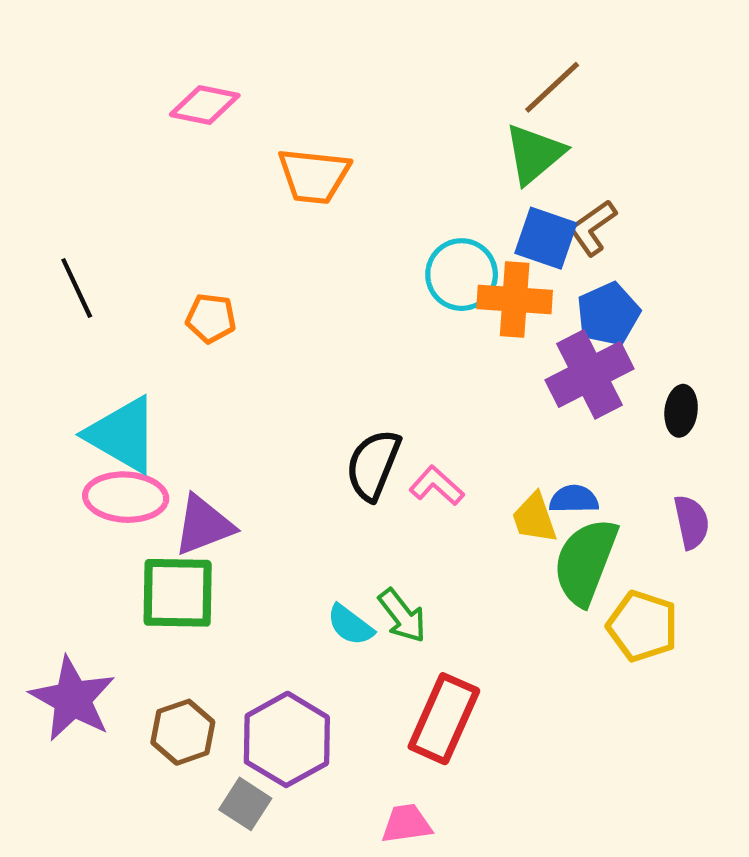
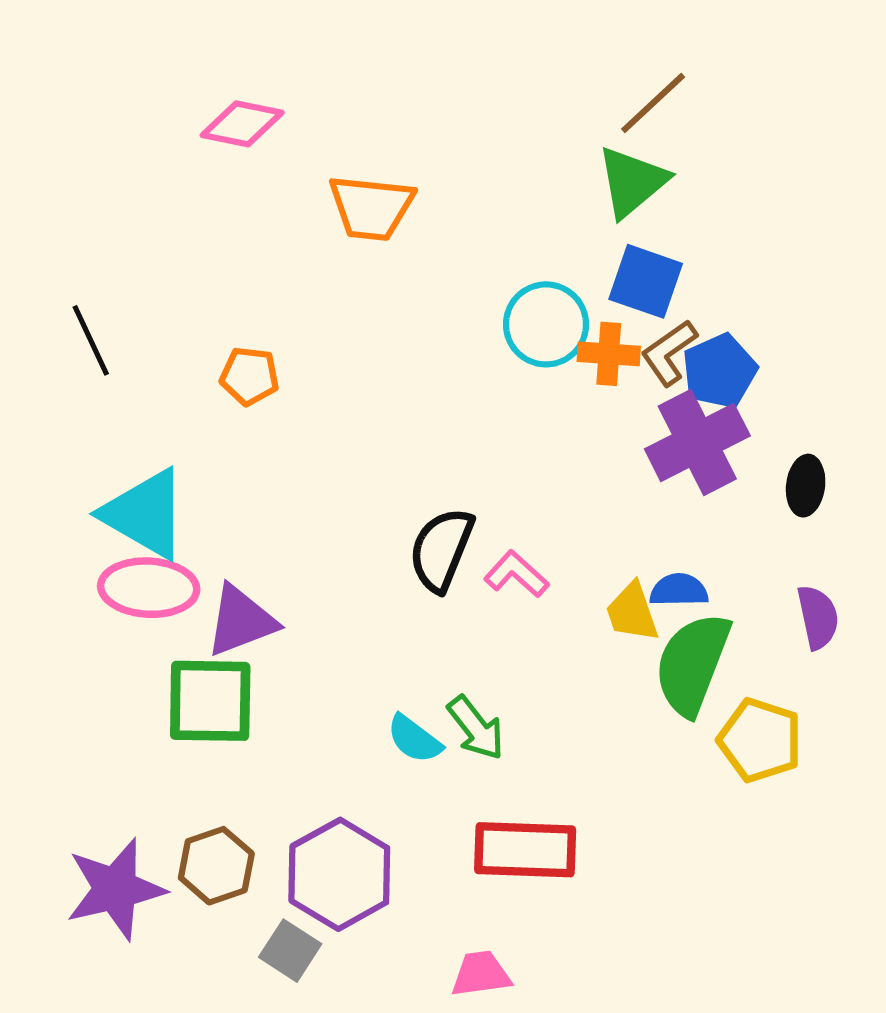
brown L-shape: (593, 228) -> (669, 353), moved
orange cross: (515, 299) -> (609, 354), size x0.7
purple star: (73, 699) -> (115, 889), moved, turned 30
red rectangle: (444, 719) -> (525, 850), turned 68

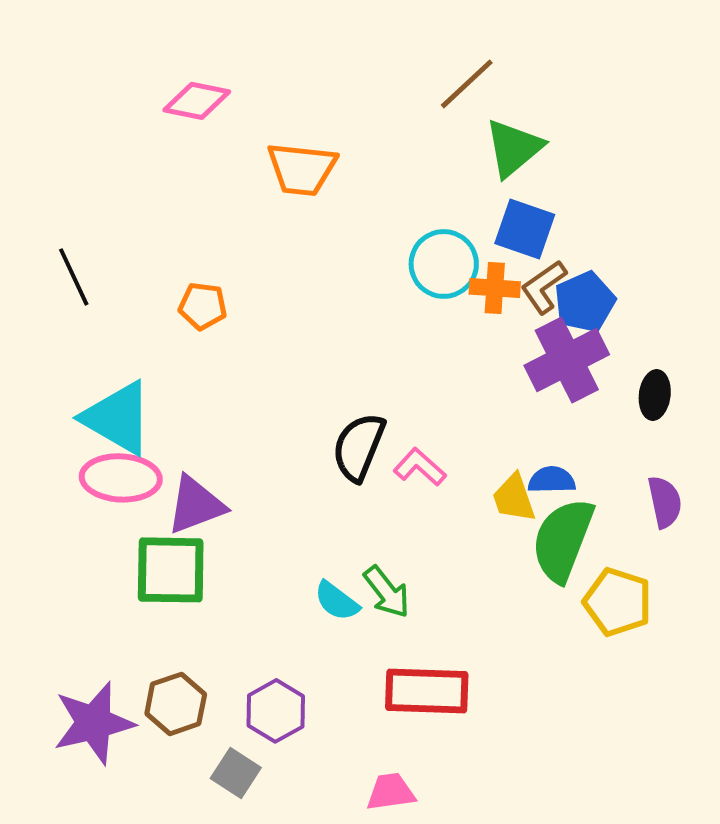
brown line: (653, 103) -> (467, 84), moved
purple hexagon: (339, 874) -> (276, 711), size x0.7

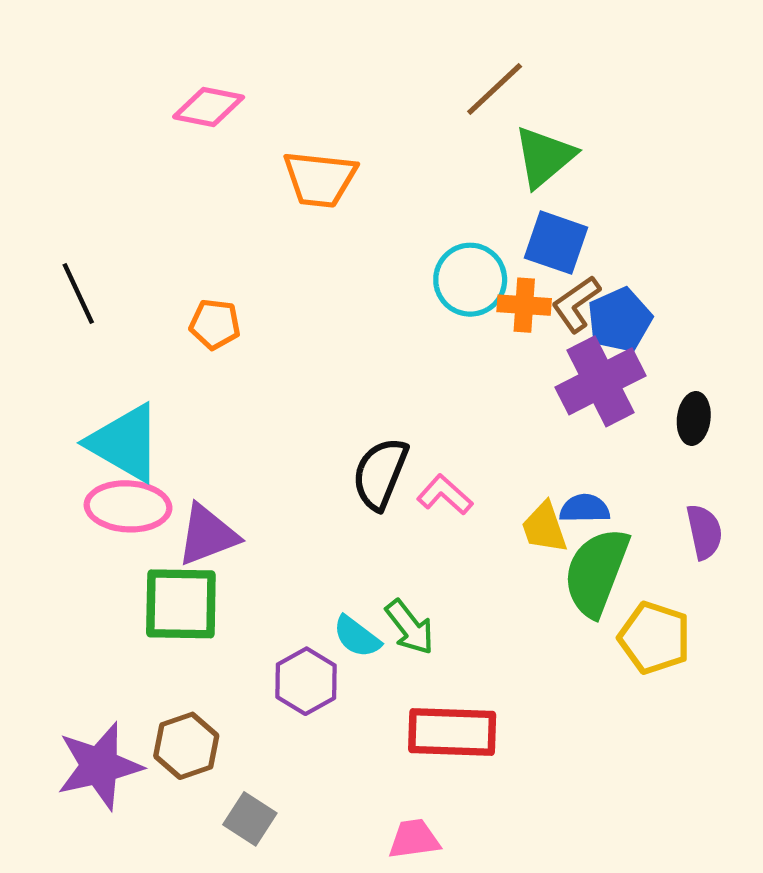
purple hexagon: (276, 711) -> (306, 681), moved

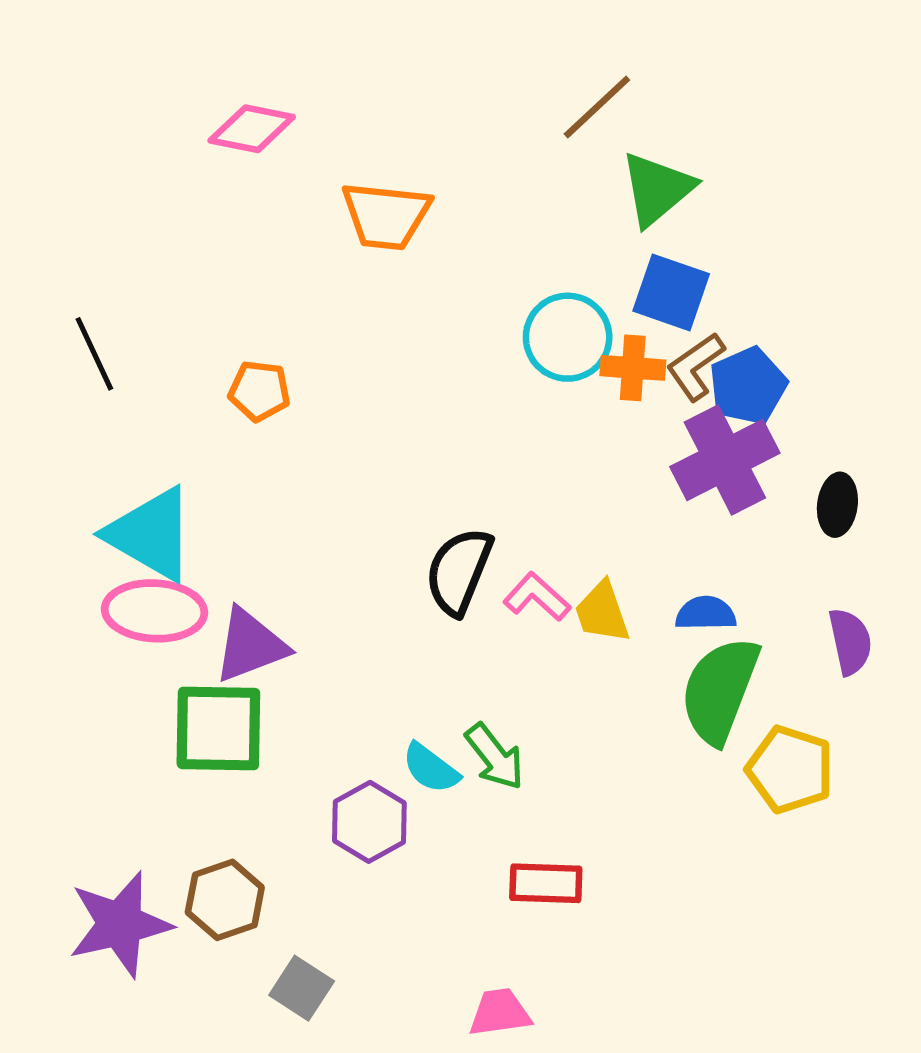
yellow trapezoid: (544, 528) -> (602, 612), moved
red rectangle: (452, 732) -> (546, 883), size x0.7

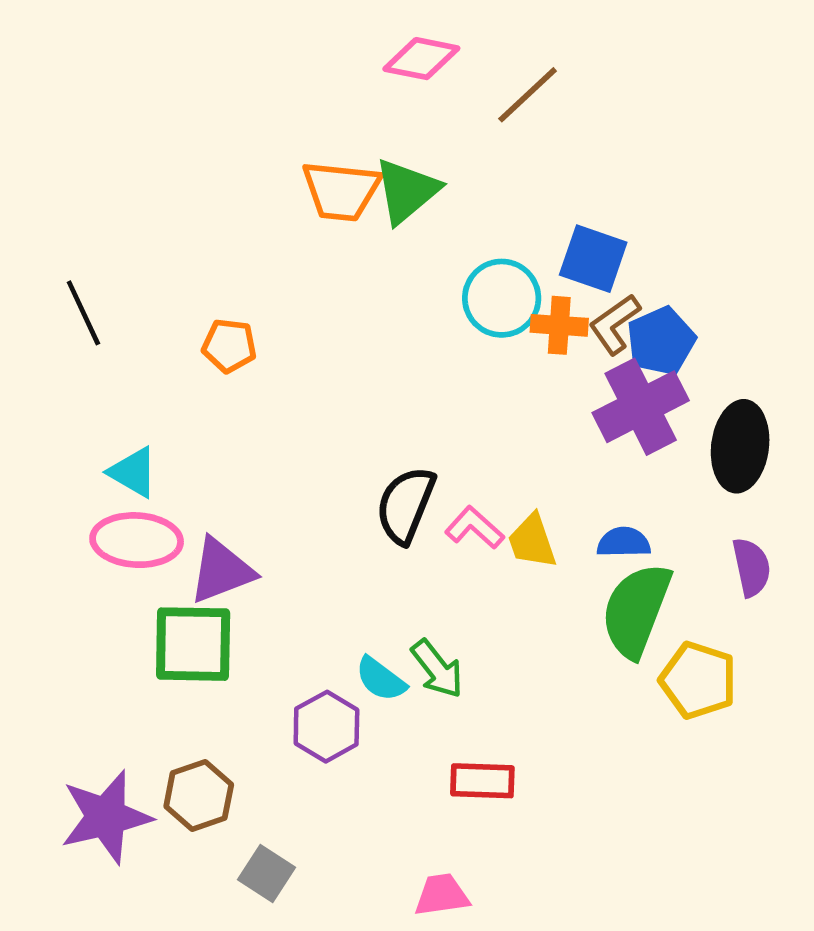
pink diamond: (252, 129) -> (421, 59), moved
green triangle: (657, 189) -> (407, 191), moved
black ellipse: (837, 505) -> (740, 446), size x1.6
cyan triangle: (151, 534) -> (133, 472), size x0.6

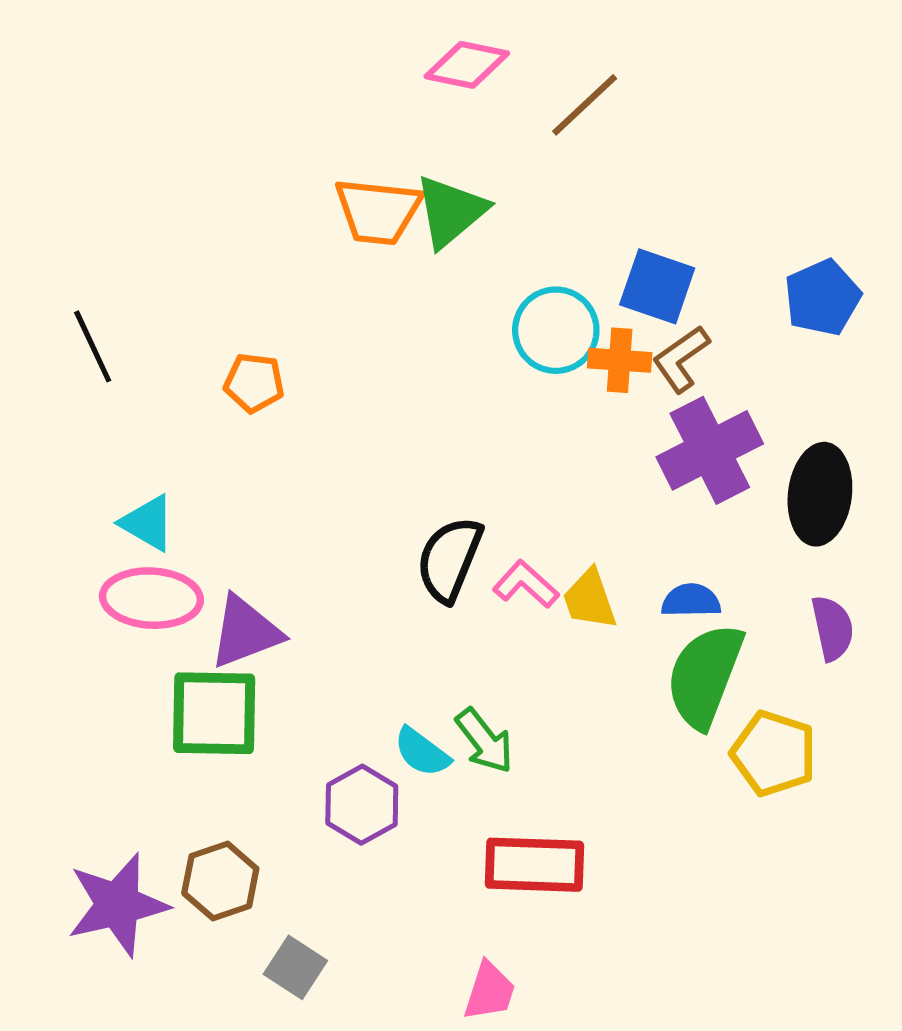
blue pentagon: (661, 341) -> (822, 298), moved
red rectangle: (482, 781) -> (535, 865), size x1.4
pink trapezoid: (442, 895) -> (489, 991), turned 116

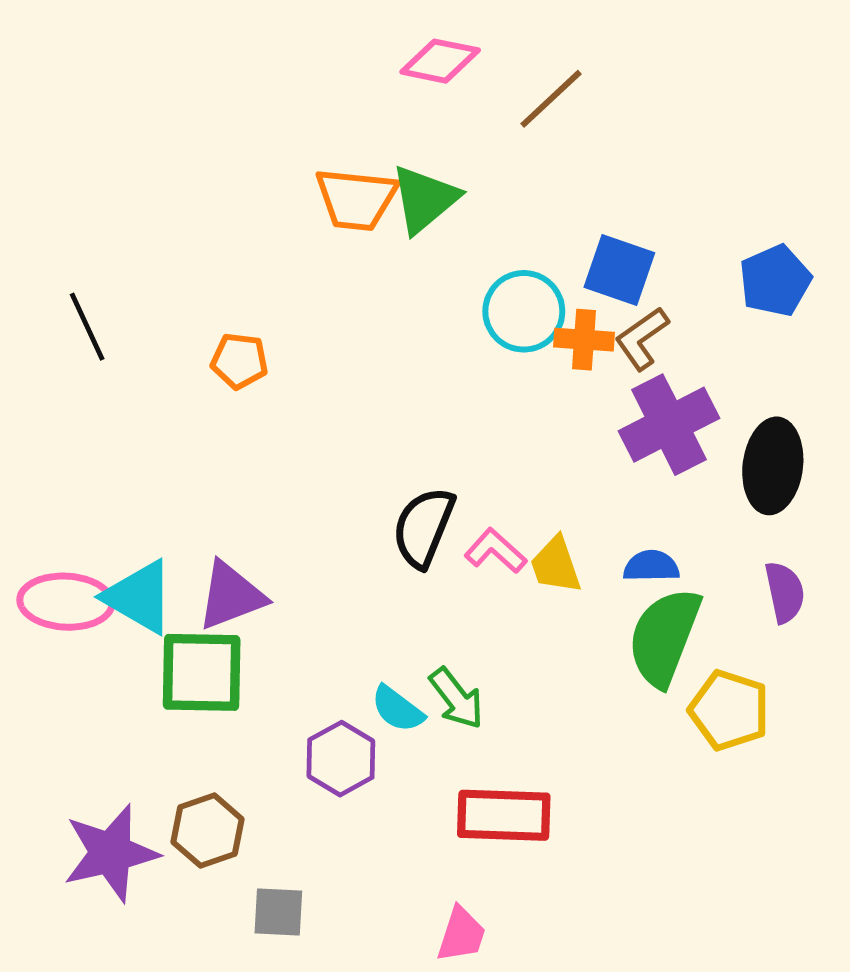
cyan triangle: (148, 523) -> (139, 597), moved, size x1.4
pink ellipse: (151, 598) -> (66, 602), moved
gray square: (295, 967) -> (278, 912), turned -30

